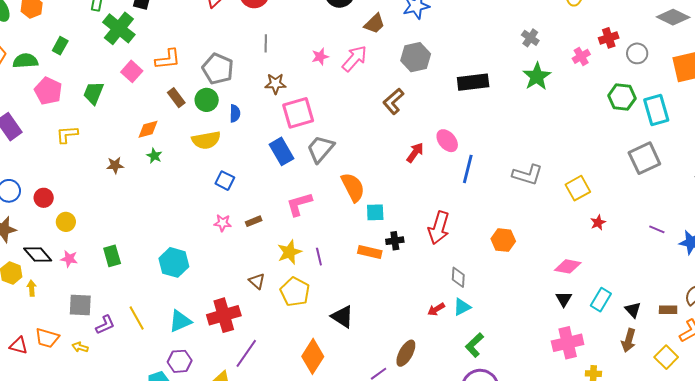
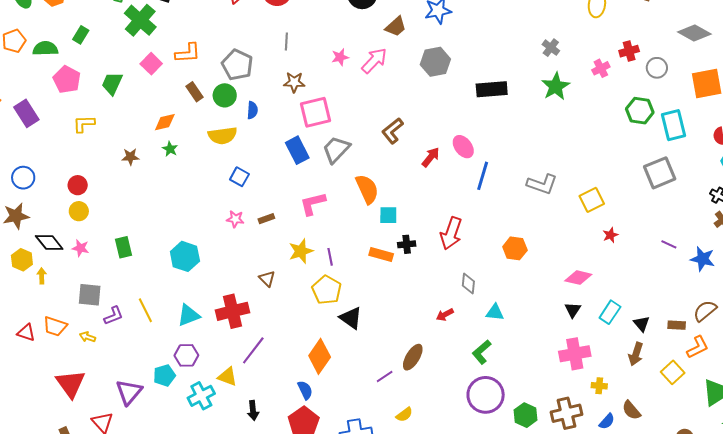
brown L-shape: (393, 101) -> (392, 131), moved
red circle: (44, 198) -> (78, 185), moved
yellow pentagon: (295, 292) -> (327, 290), moved
cyan triangle: (462, 307) -> (495, 312), moved, turned 30

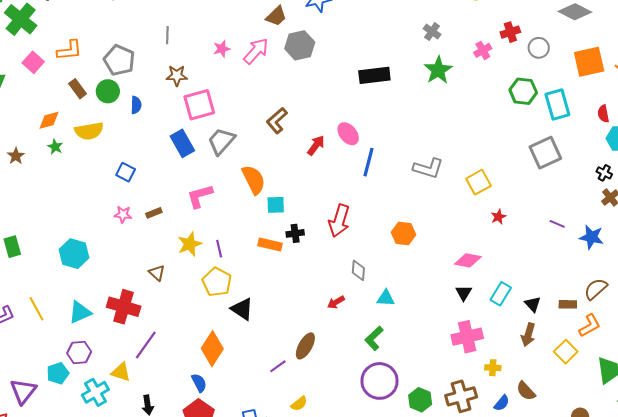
gray hexagon: (435, 62) -> (300, 45), moved
yellow semicircle: (223, 136) -> (89, 131), moved
brown star: (130, 157) -> (16, 156), turned -30
red cross: (232, 311) -> (124, 307), turned 32

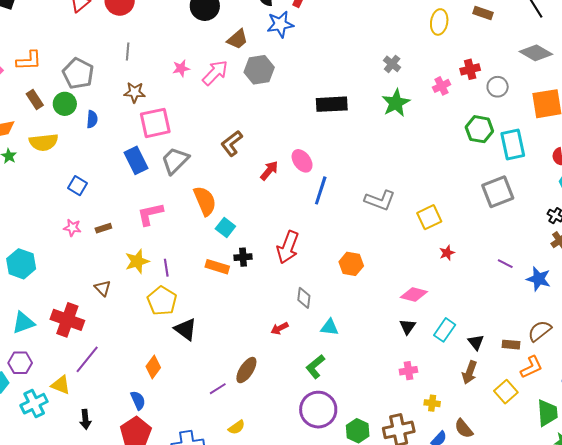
cyan square: (276, 205) -> (225, 227), turned 36
pink cross: (467, 337) -> (408, 371), size x0.6
orange diamond: (212, 349) -> (153, 367), size x0.7

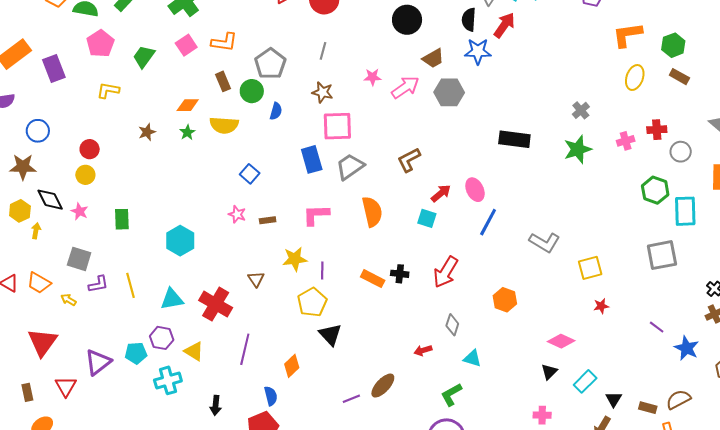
cyan square: (225, 227) -> (427, 218), moved, turned -30
purple line: (87, 359) -> (245, 349), moved, turned -36
yellow triangle: (61, 385) -> (194, 351), moved

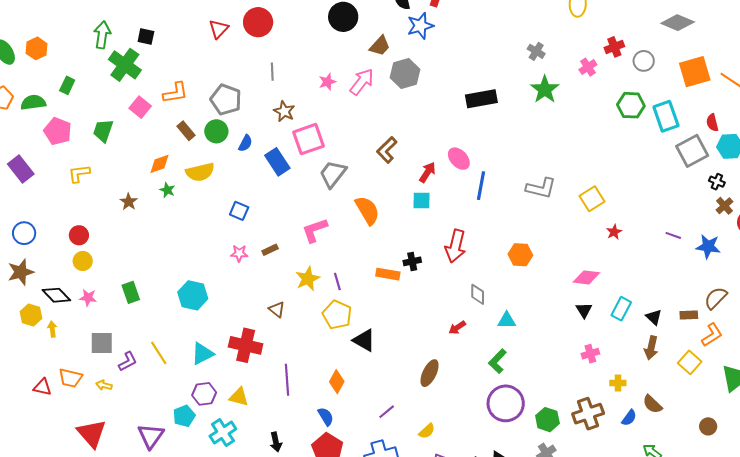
brown star: (322, 92) -> (284, 111), turned 30
blue semicircle: (276, 111) -> (245, 143), turned 30
blue rectangle: (312, 159) -> (277, 162), moved
gray square: (662, 255) -> (692, 151), moved
purple line: (351, 399) -> (387, 412), moved

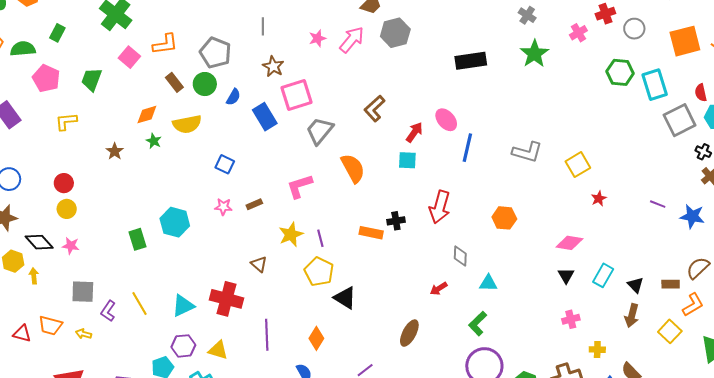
green rectangle: (131, 292) -> (137, 239), moved
cyan hexagon: (193, 295) -> (175, 222), moved
purple L-shape: (128, 362) -> (108, 311), turned 150

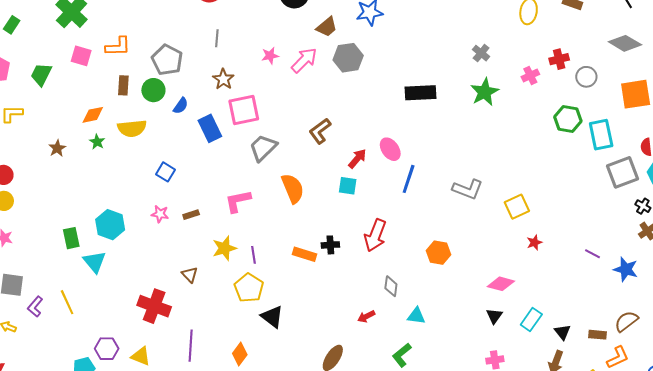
pink square: (129, 57) -> (81, 56), turned -30
brown rectangle: (174, 82) -> (123, 85), turned 36
cyan triangle: (183, 306) -> (95, 262), moved, turned -50

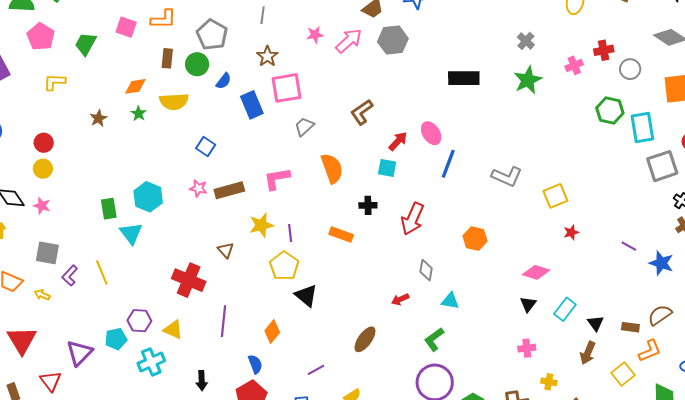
gray trapezoid: (263, 148) -> (304, 126), size x0.7
brown rectangle: (191, 215) -> (229, 190), size x1.8
black cross: (330, 245) -> (368, 205), moved

